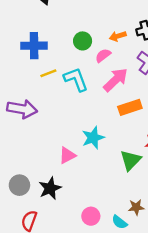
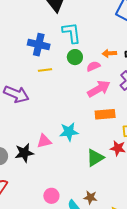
green circle: (83, 41) -> (75, 57), moved
cyan L-shape: (76, 79) -> (72, 33), moved
black star: (50, 188) -> (24, 153), moved

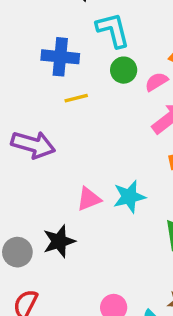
pink triangle: (44, 141) -> (89, 199), moved

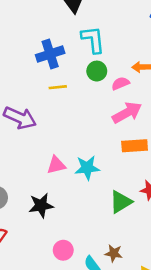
blue cross: (60, 57) -> (50, 54), turned -32
black star: (59, 241) -> (41, 205), moved

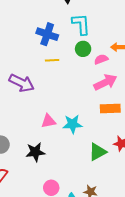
blue cross: (50, 54) -> (47, 34), turned 35

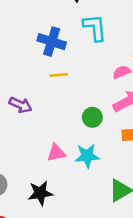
green circle: (83, 49) -> (92, 117), moved
purple arrow: (22, 83) -> (21, 105), size x0.7

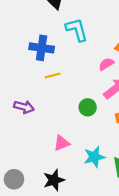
cyan star: (87, 156) -> (94, 157), moved

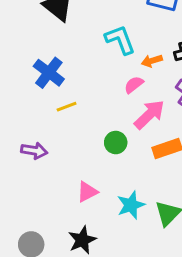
cyan L-shape: (77, 30) -> (120, 40), moved
blue cross: (42, 48) -> (49, 73), turned 35

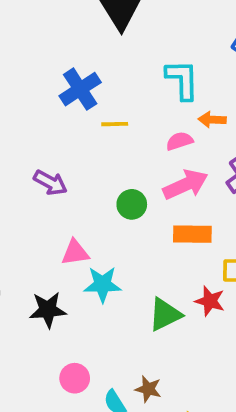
yellow line: (67, 107) -> (115, 124), moved
purple arrow: (34, 151) -> (50, 183), moved
cyan star: (131, 205) -> (102, 284), moved

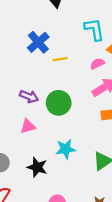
green circle: (132, 204) -> (59, 103), moved, size x1.5
pink triangle: (75, 253) -> (28, 126), moved
black star: (48, 310) -> (37, 167), turned 30

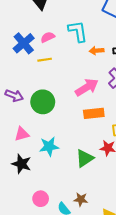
pink semicircle: (97, 64) -> (48, 37), moved
pink triangle: (28, 126) -> (22, 134), moved

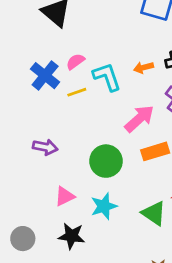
cyan L-shape: (78, 31) -> (107, 77), moved
green circle: (43, 102) -> (106, 161), moved
green triangle: (85, 158) -> (154, 213), turned -42

